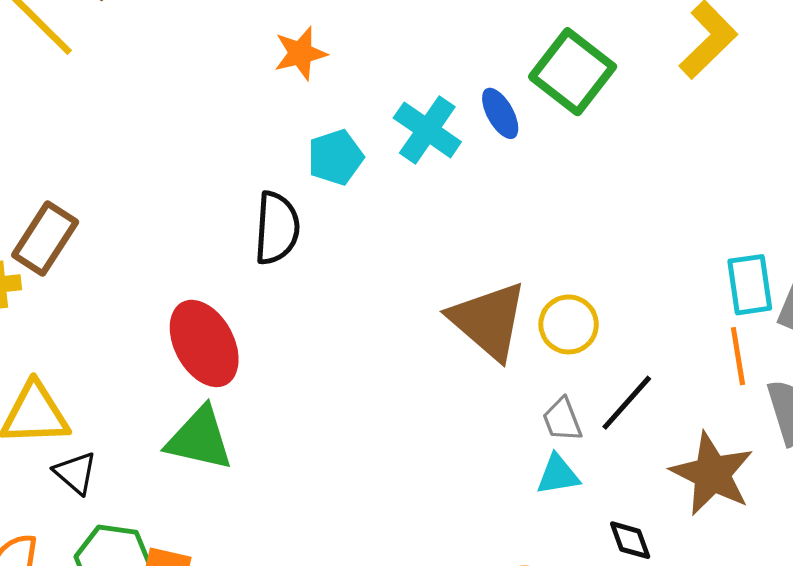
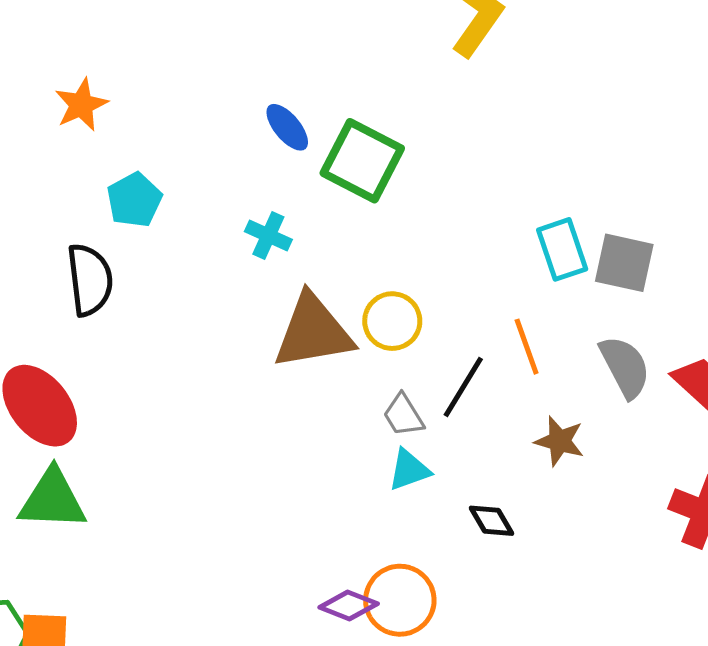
green square: (573, 72) -> (362, 161), moved
cyan cross: (427, 130) -> (268, 236), moved, size x0.7
brown triangle: (488, 321) -> (313, 332), turned -40
orange line: (738, 356) -> (527, 347), moved
brown star: (712, 474) -> (560, 441), size x0.6

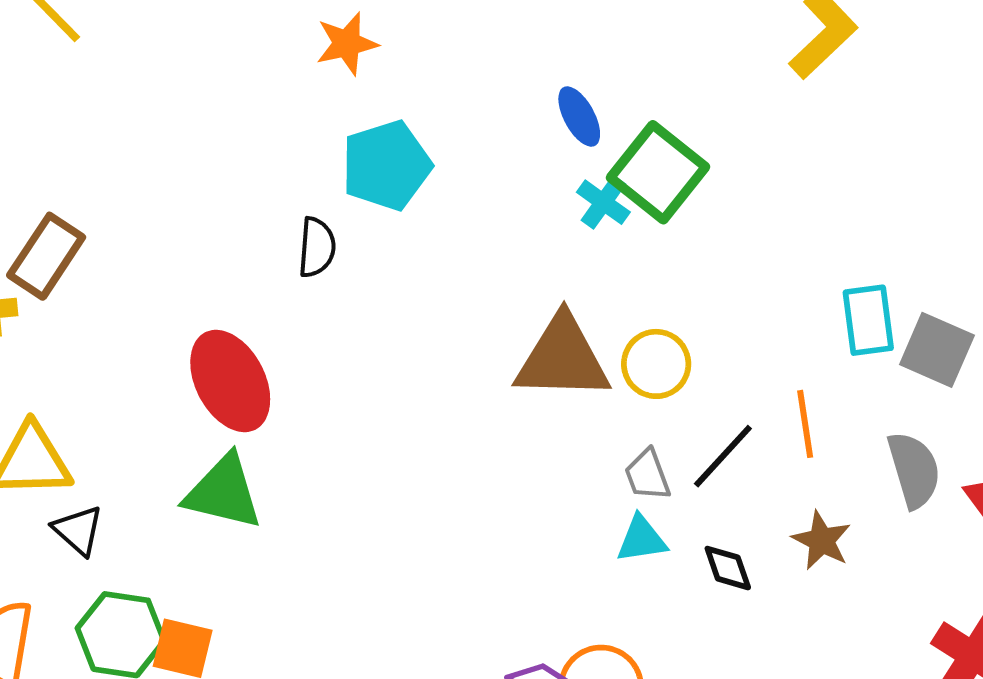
cyan pentagon: (134, 200) -> (386, 165), size x1.4
cyan cross: (268, 236) -> (603, 202), moved
black semicircle: (90, 280) -> (317, 247), size x0.7
black diamond: (491, 521) -> (728, 568), moved

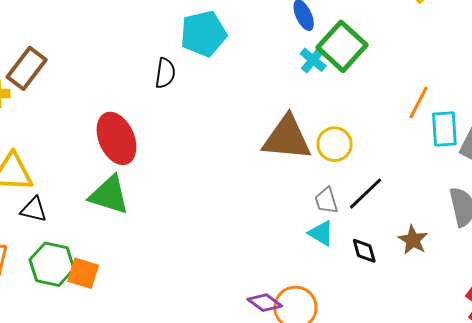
orange line: (805, 424) -> (418, 103), moved, turned 32
black triangle: (78, 530) -> (34, 209), turned -32
cyan triangle: (641, 539) -> (321, 233), turned 36

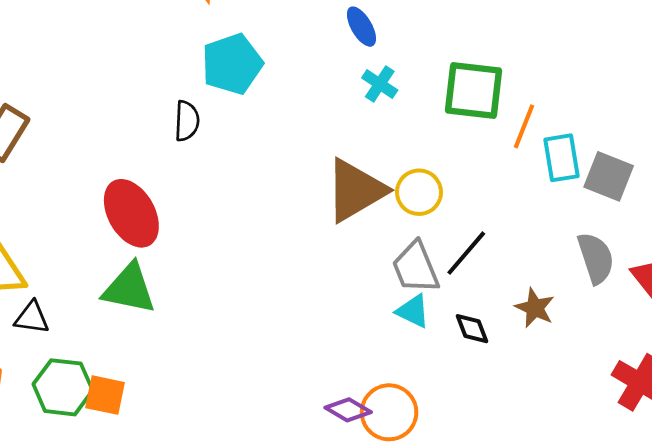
green square: (342, 46) -> (473, 91), moved, turned -30
brown triangle: (287, 138) -> (356, 190), turned -30
gray trapezoid: (326, 201) -> (416, 268), size x1.5

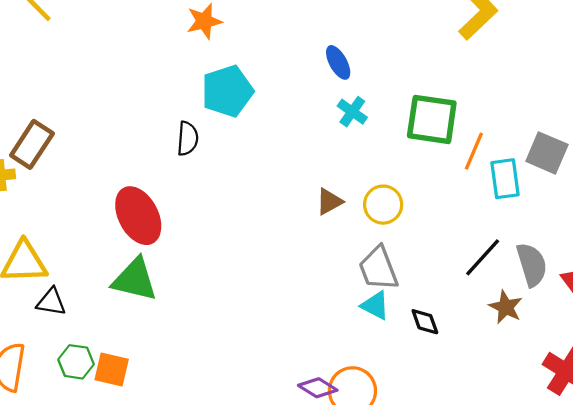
gray square: (609, 176) -> (547, 153), moved
brown triangle: (356, 190) -> (329, 202), size x0.5
black line: (466, 253) -> (483, 257), moved
brown star: (535, 308) -> (506, 307), moved
green hexagon: (63, 387) -> (76, 362), size x0.7

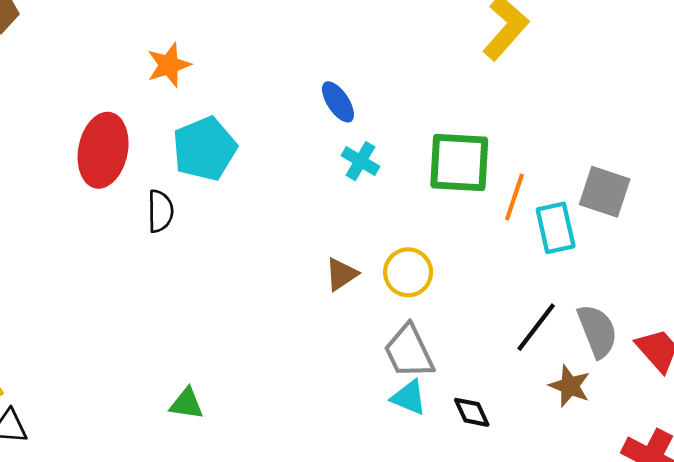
red ellipse: (138, 216) -> (103, 150), moved, turned 44
green triangle: (135, 280) -> (187, 404), moved, size x0.6

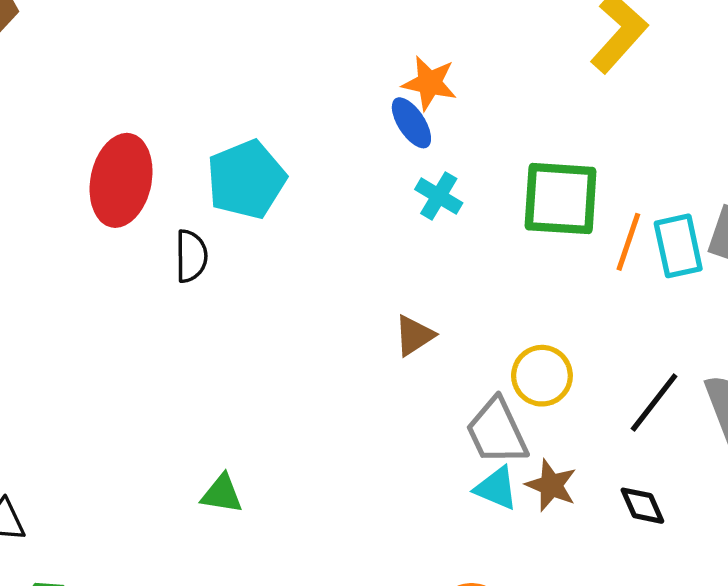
orange star: (169, 65) -> (429, 83), moved, turned 30
cyan rectangle: (556, 228) -> (678, 246), moved
yellow circle: (408, 272) -> (542, 376), moved
brown star: (570, 386) -> (551, 485), moved
black diamond: (472, 412) -> (642, 506), moved

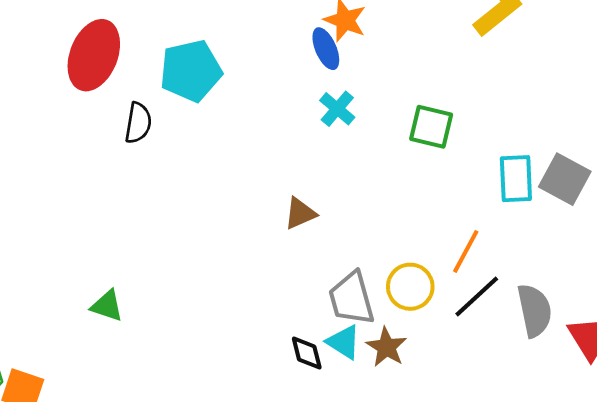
green square: (561, 199) -> (431, 127), size x0.7
orange line: (628, 242) -> (466, 251), moved
yellow circle: (542, 376) -> (410, 287), moved
green triangle: (222, 494) -> (107, 306), moved
black diamond: (642, 506) -> (307, 353), moved

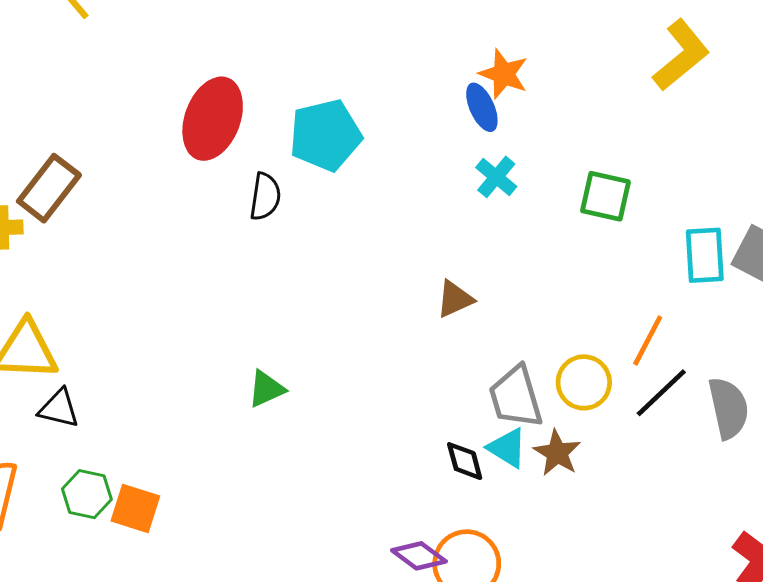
green triangle: (107, 306) -> (266, 389), moved, turned -42

